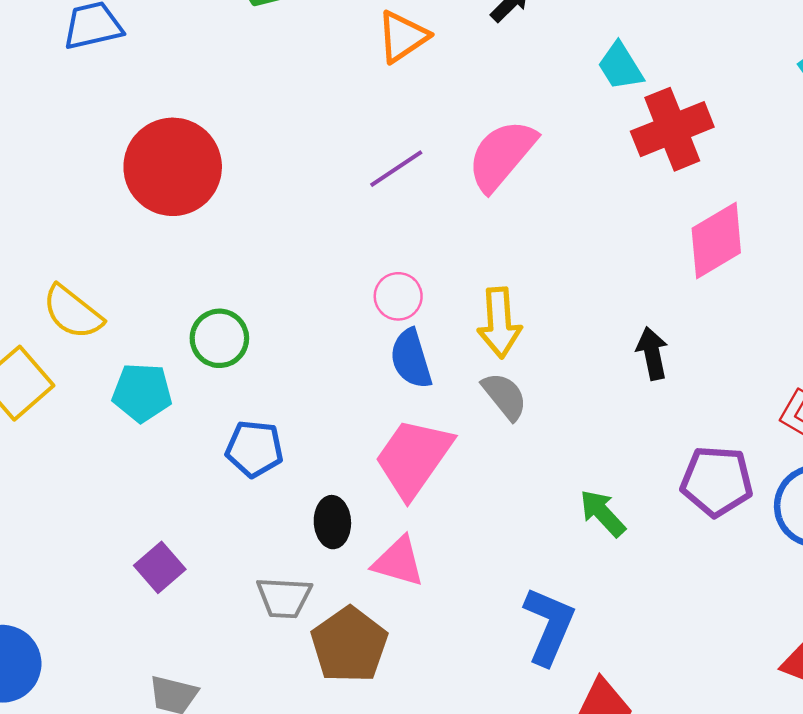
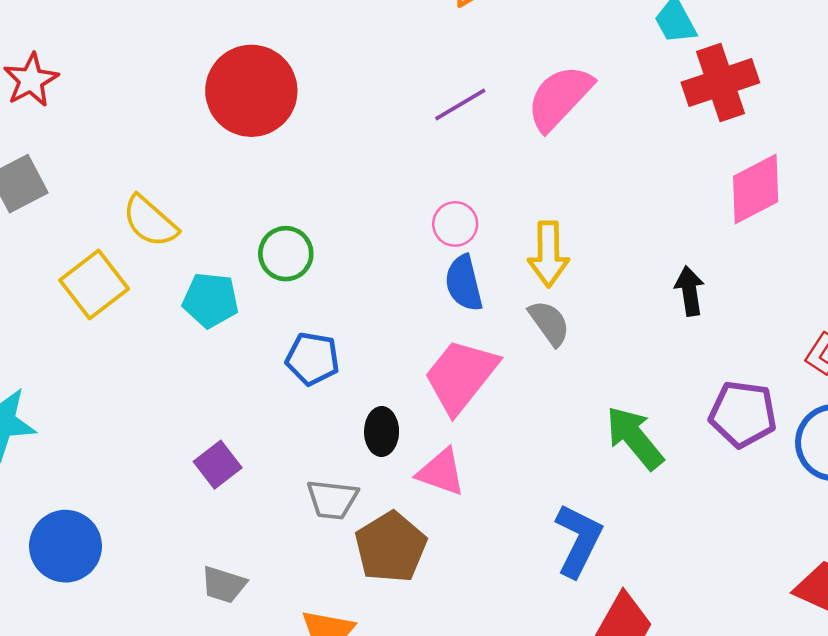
green arrow: (603, 513) -> (635, 438), size x1.4

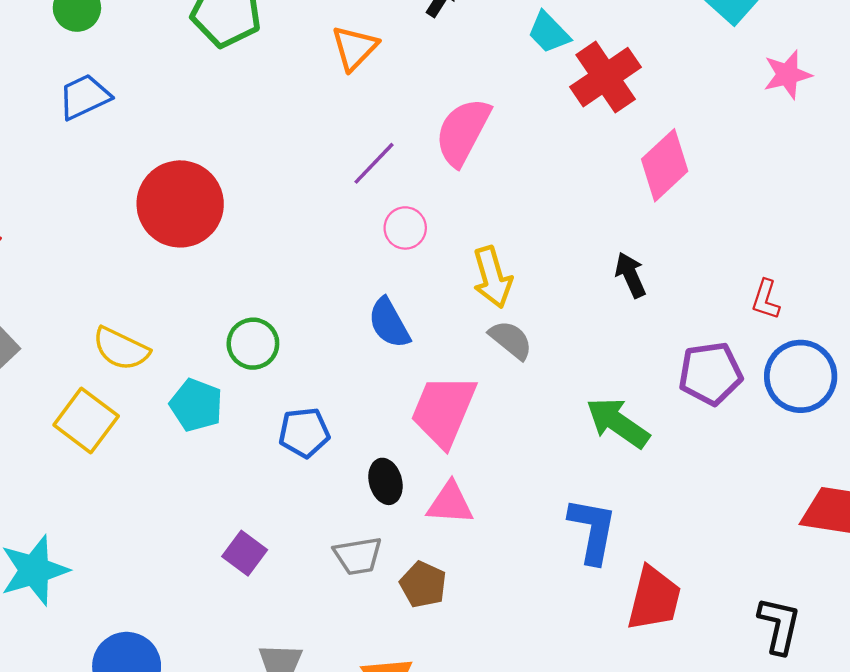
pink circle: (455, 224) -> (405, 228), moved
blue semicircle: (464, 283) -> (389, 323), moved
cyan pentagon: (211, 300) -> (196, 405), turned 30
brown pentagon: (391, 547) -> (423, 584), size x0.7

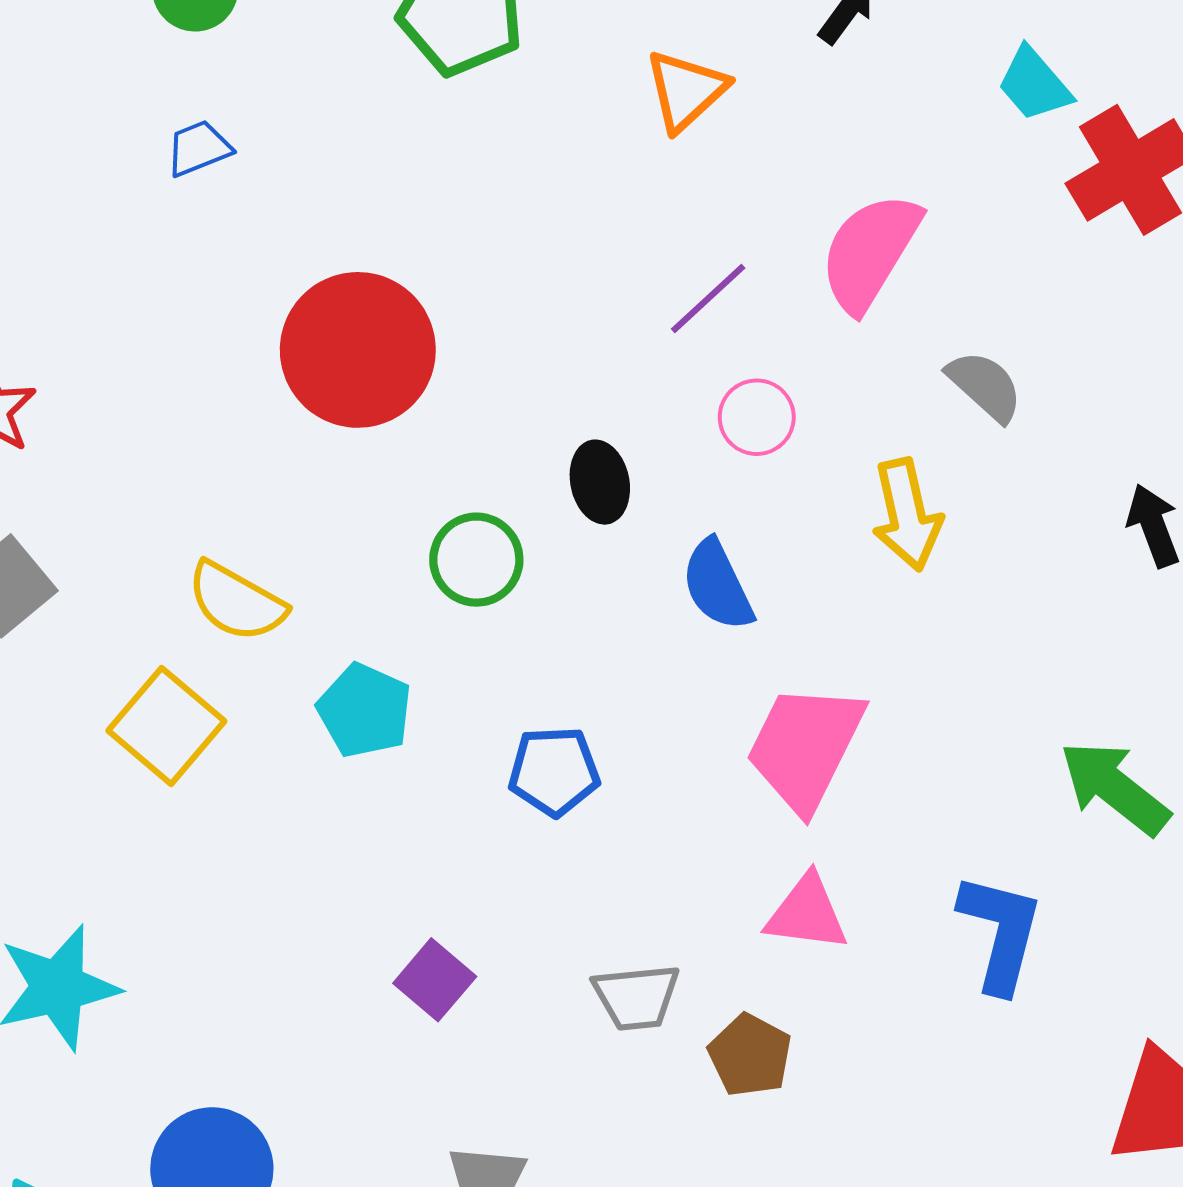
blue trapezoid: (84, 97) -> (199, 148), size x0.7
gray semicircle: (511, 340) -> (985, 386), moved
green circle: (253, 344) -> (476, 560), moved
black ellipse: (385, 481) -> (600, 482), moved
blue L-shape: (593, 530) -> (1000, 933), moved

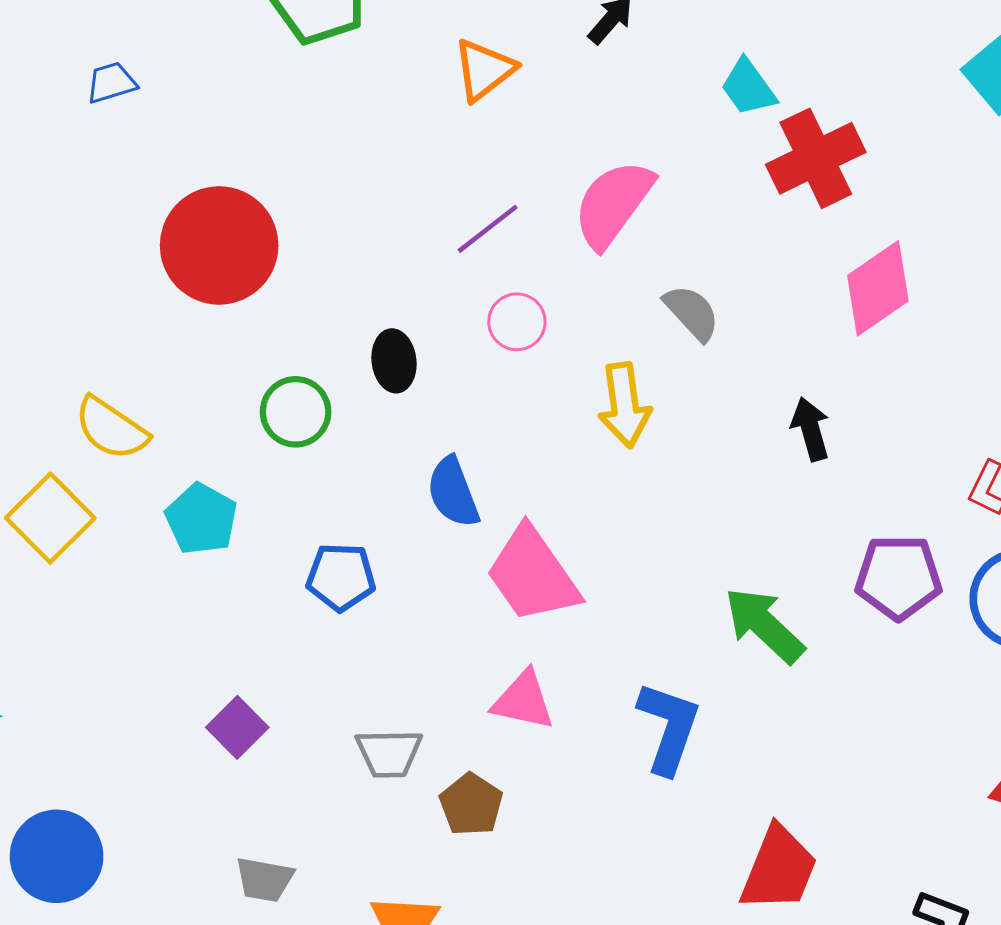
blue semicircle: (717, 585) -> (453, 492), moved
pink trapezoid: (805, 747) -> (533, 575), turned -66

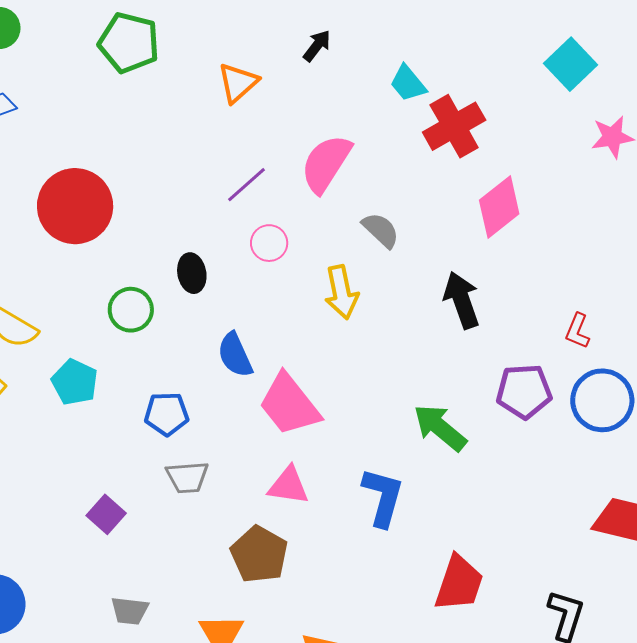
black arrow: (810, 429) -> (462, 300), size x1.4
gray trapezoid: (389, 753) -> (187, 477), moved
brown pentagon: (471, 805) -> (259, 554), size x1.4

